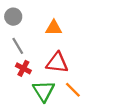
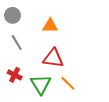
red cross: (23, 68) -> (15, 75), moved

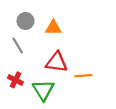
gray circle: (13, 15) -> (25, 21), moved
orange line: (68, 83) -> (83, 76), moved, turned -49

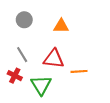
orange triangle: (53, 28) -> (61, 26), moved
gray line: (18, 45) -> (22, 55), moved

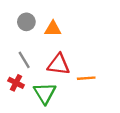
orange triangle: (61, 26) -> (53, 29), moved

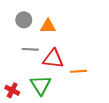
gray line: (24, 60) -> (30, 49), moved, turned -56
red cross: (16, 83) -> (12, 90), moved

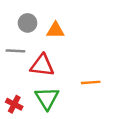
gray line: (30, 49) -> (15, 51), moved
red triangle: (53, 59) -> (42, 65), moved

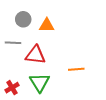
red cross: (14, 104) -> (12, 88), turned 32

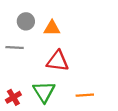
red triangle: (35, 55) -> (58, 61), moved
orange line: (76, 69) -> (85, 95), moved

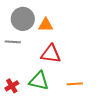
gray circle: (26, 21) -> (23, 19), size x1.5
green triangle: (44, 92) -> (39, 81), turned -45

